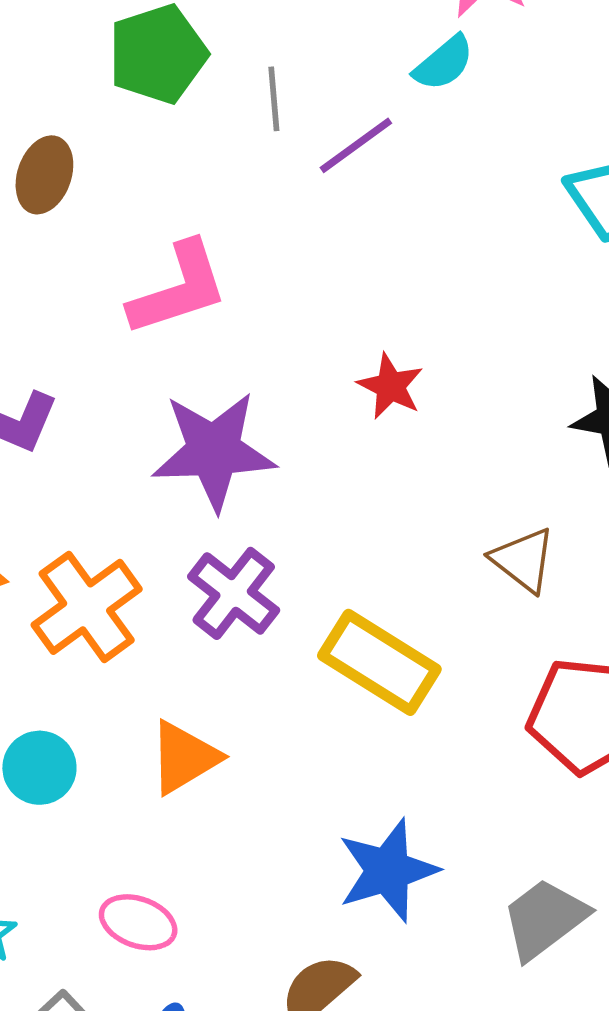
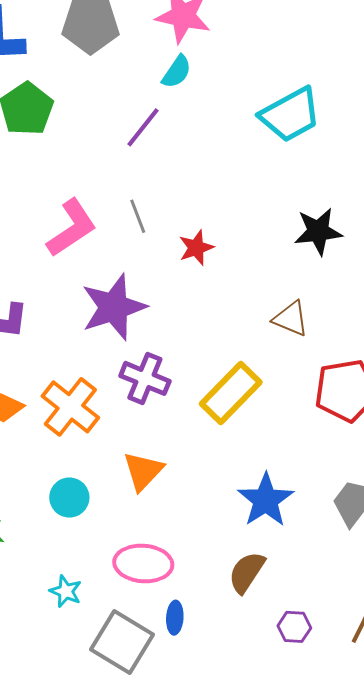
gray line: (274, 99) -> (138, 216), moved
red star: (390, 386) -> (196, 248), turned -30
yellow rectangle: (379, 662) -> (231, 393), turned -62
pink ellipse: (138, 922) -> (143, 563), size x1.4

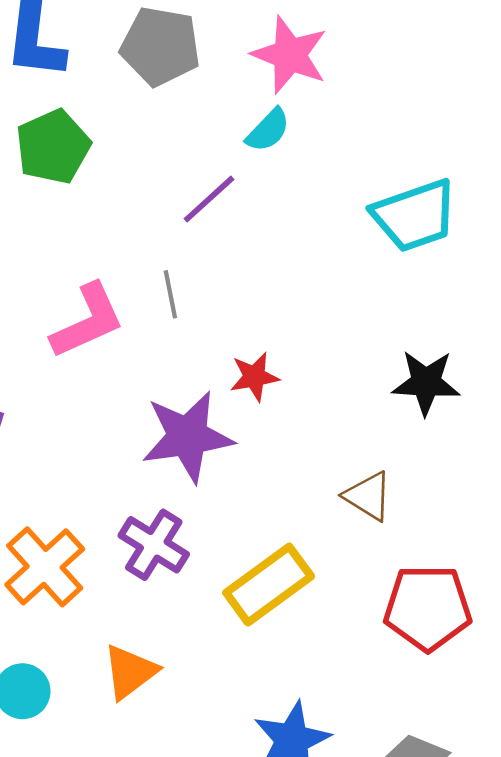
gray line: (138, 216) -> (170, 294), moved
purple star: (114, 307) -> (188, 437), moved

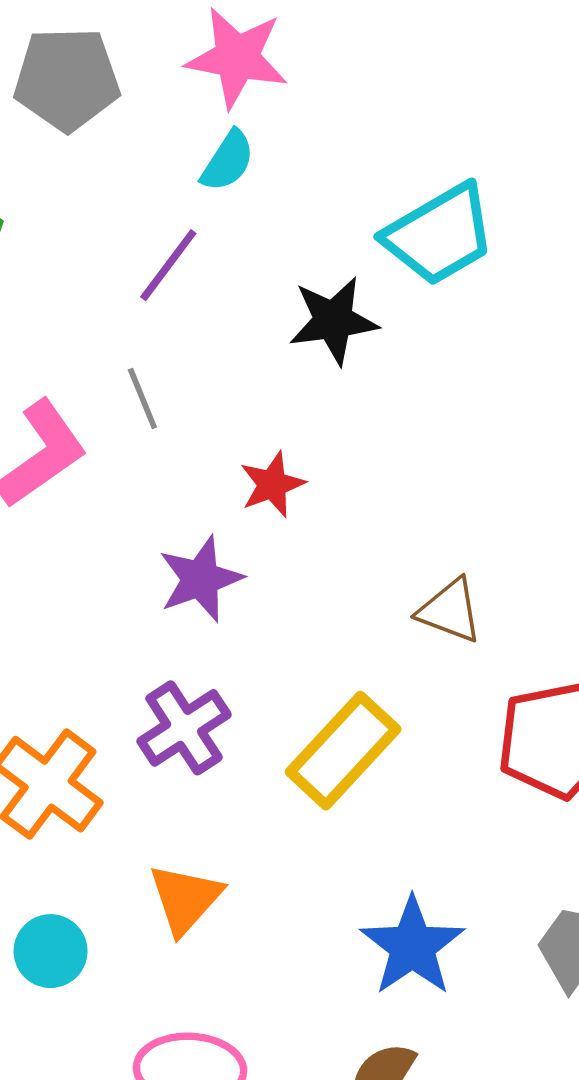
black star: (426, 383) -> (333, 321), moved
purple star: (188, 437) -> (201, 579), size x0.7
purple cross: (154, 545) -> (184, 728), turned 36

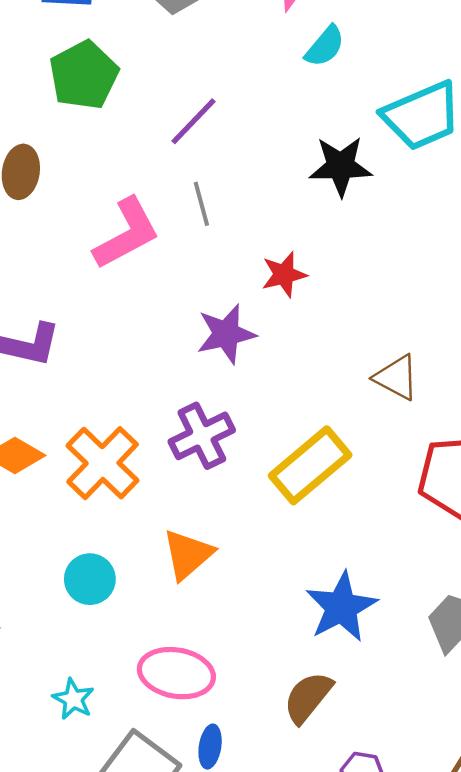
cyan semicircle: (228, 161) -> (325, 46), moved
purple line: (168, 265) -> (193, 121), moved

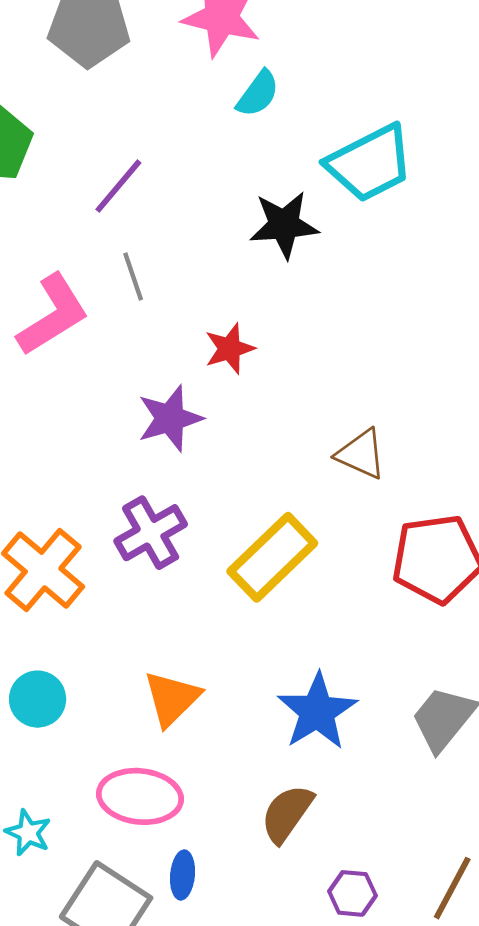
orange triangle: (188, 554) -> (172, 698), moved

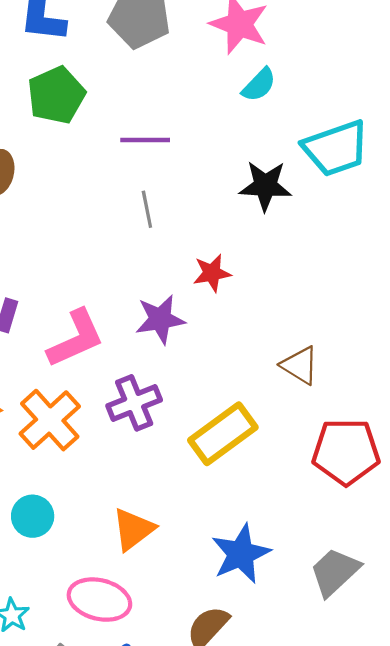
purple line: (118, 186) -> (145, 140), turned 42
pink L-shape: (53, 315) -> (76, 339), moved

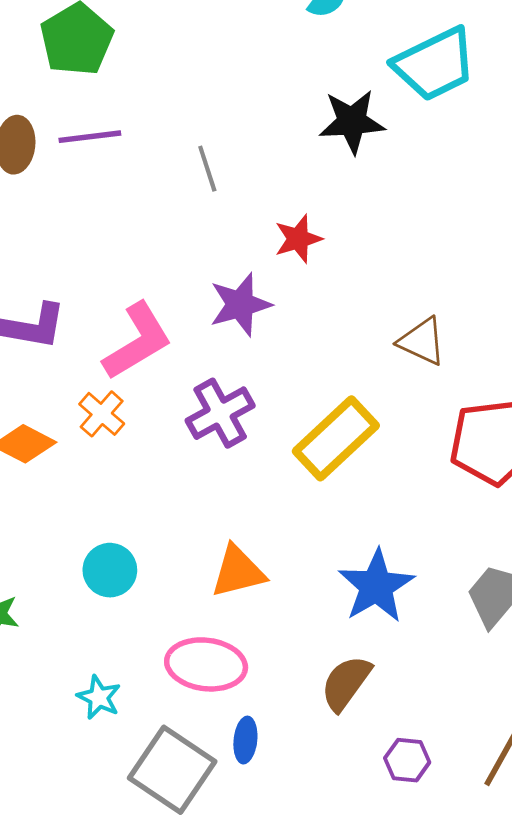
purple line: (145, 140) -> (90, 137), moved
orange cross: (50, 420) -> (102, 414), moved, size x0.6
orange triangle: (133, 529) -> (238, 572), turned 30

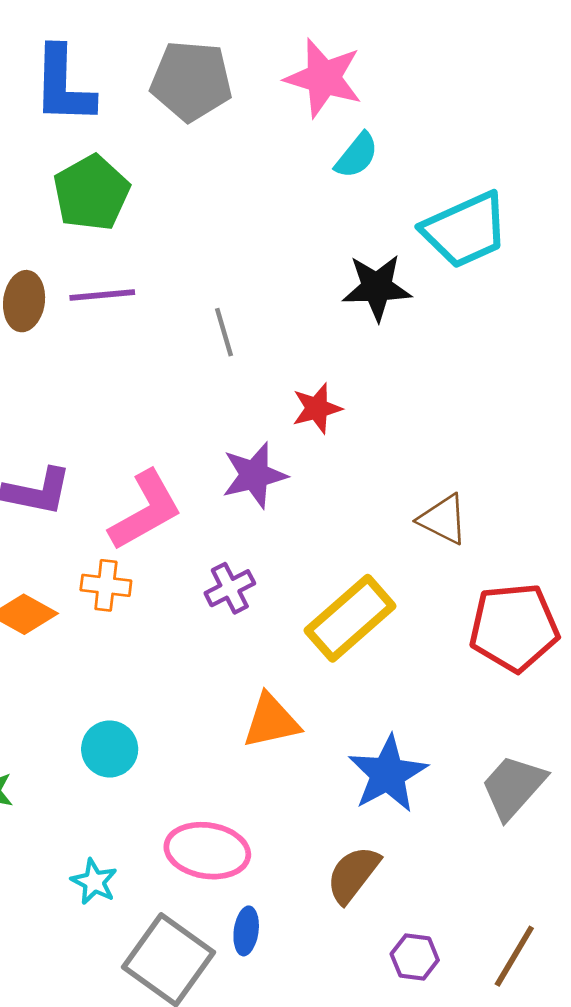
purple cross: (220, 413) -> (230, 588), size x0.7
orange cross: (102, 414) -> (106, 585), turned -36
orange triangle: (238, 572) -> (271, 721), moved

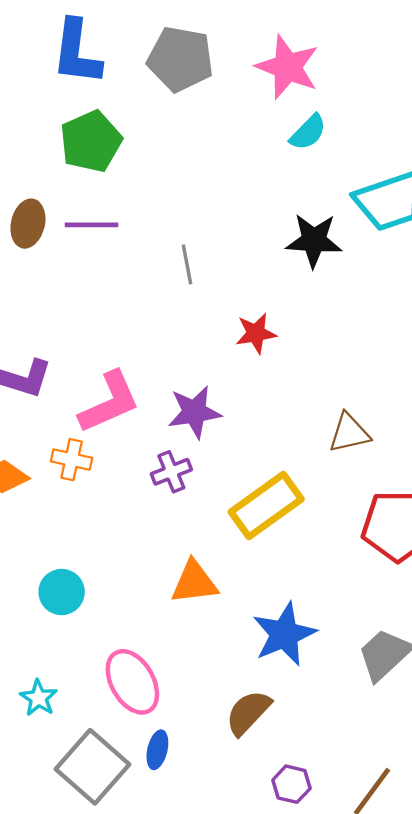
purple star: (254, 475) -> (194, 412), moved
brown triangle: (443, 519) -> (349, 433), turned -45
pink ellipse: (207, 851) -> (132, 682), turned 46

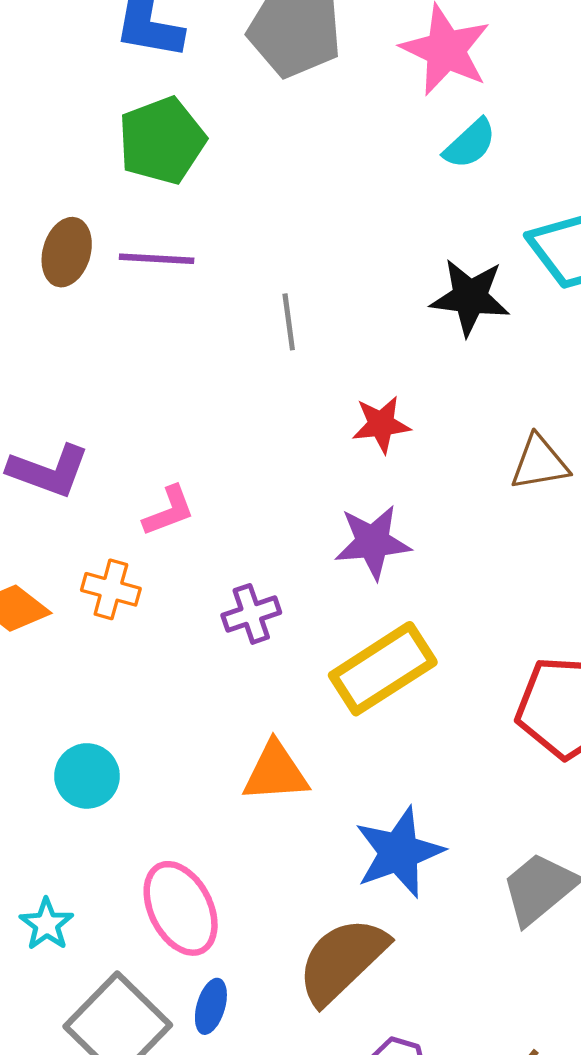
pink L-shape: (109, 402) -> (169, 511), size x0.6
purple star: (194, 412) -> (373, 542), moved
brown triangle: (349, 433) -> (540, 463), moved
brown semicircle: (248, 713) -> (342, 960), size x1.4

